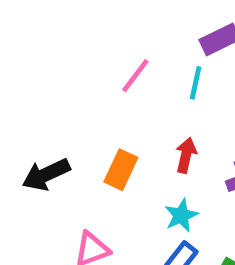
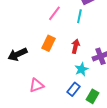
orange rectangle: (121, 170) -> (48, 43), moved
cyan star: (181, 215) -> (81, 69), moved

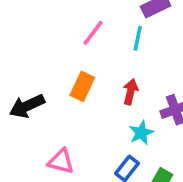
pink triangle: (36, 85) -> (61, 161), turned 35

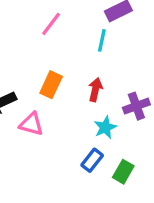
pink line: (93, 33) -> (51, 24), moved
pink triangle: (61, 161) -> (31, 124), moved

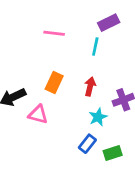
pink line: (51, 24) -> (54, 33), turned 60
green rectangle: (123, 172) -> (113, 153), turned 42

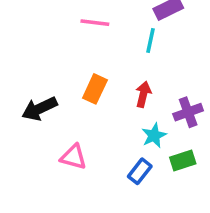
pink triangle: (38, 114) -> (73, 157), moved
green rectangle: (113, 153) -> (183, 161), moved

